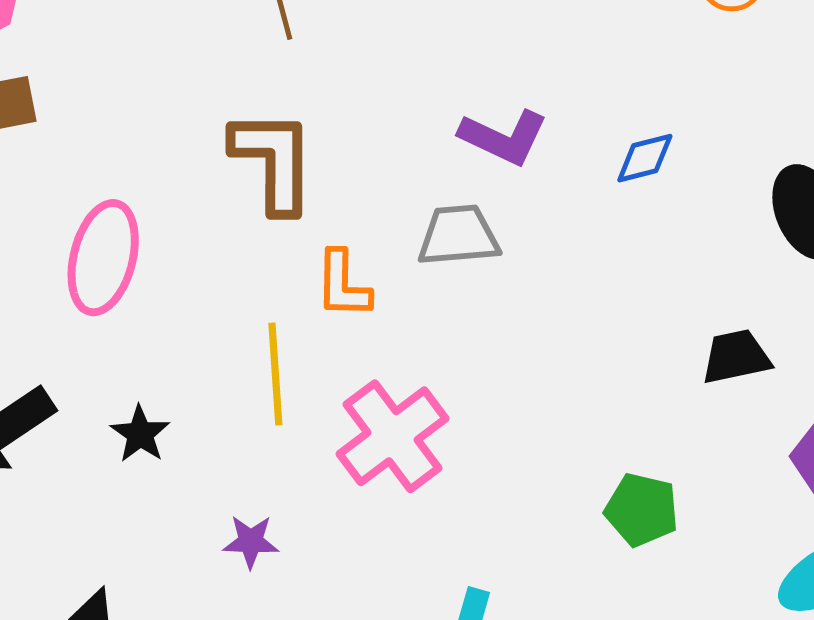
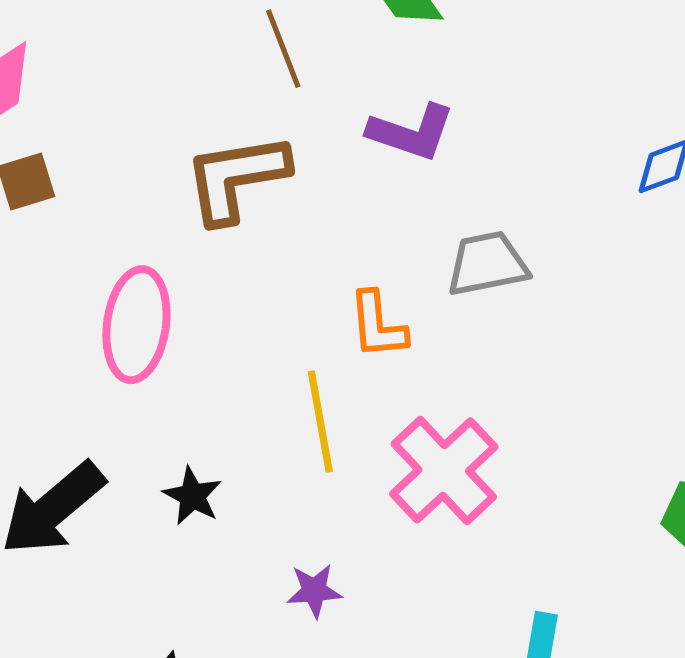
purple L-shape: (504, 137) -> (411, 132), moved
brown L-shape: (273, 161) -> (236, 178), moved, turned -93

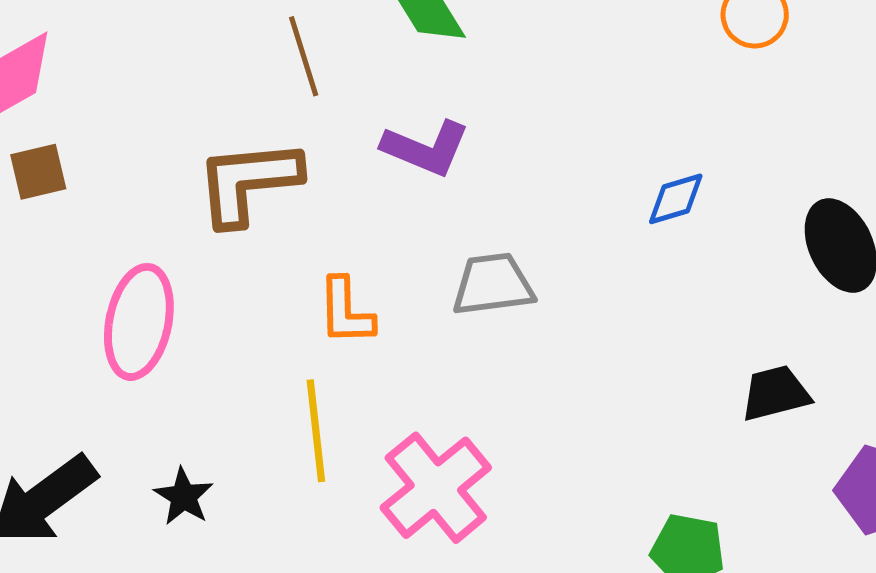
orange L-shape: (378, 325) -> (346, 311), moved

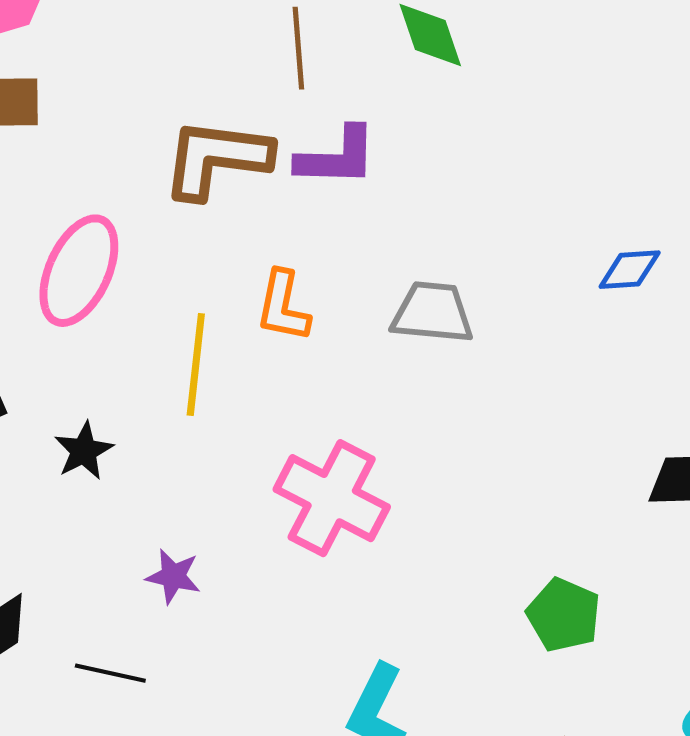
purple L-shape: (426, 148) -> (337, 157), moved, turned -34
yellow line: (316, 431) -> (196, 365), moved
pink cross: (436, 488) -> (332, 498), turned -36

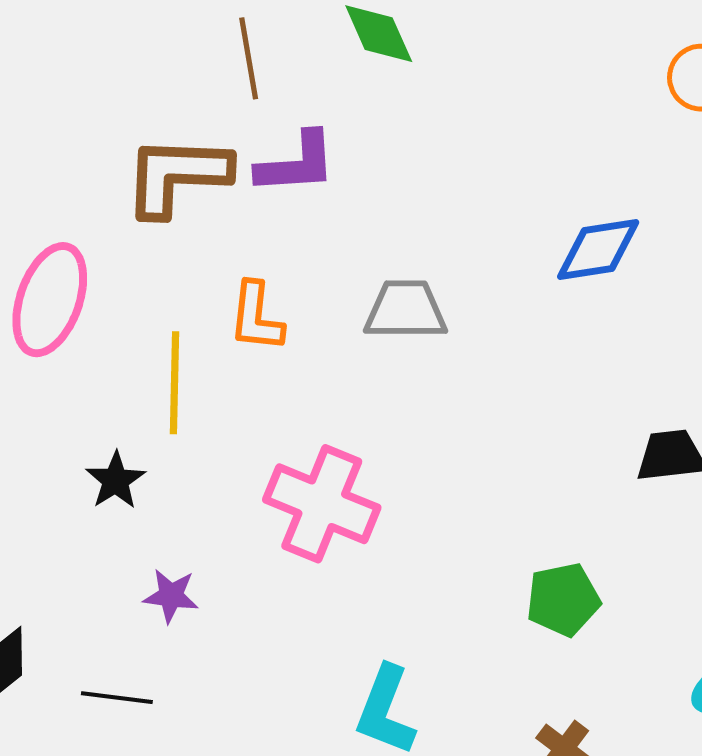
blue diamond: (630, 270) -> (598, 250), size x1.4
black star: (84, 451) -> (116, 480), moved
green pentagon: (564, 615) -> (563, 599), turned -30

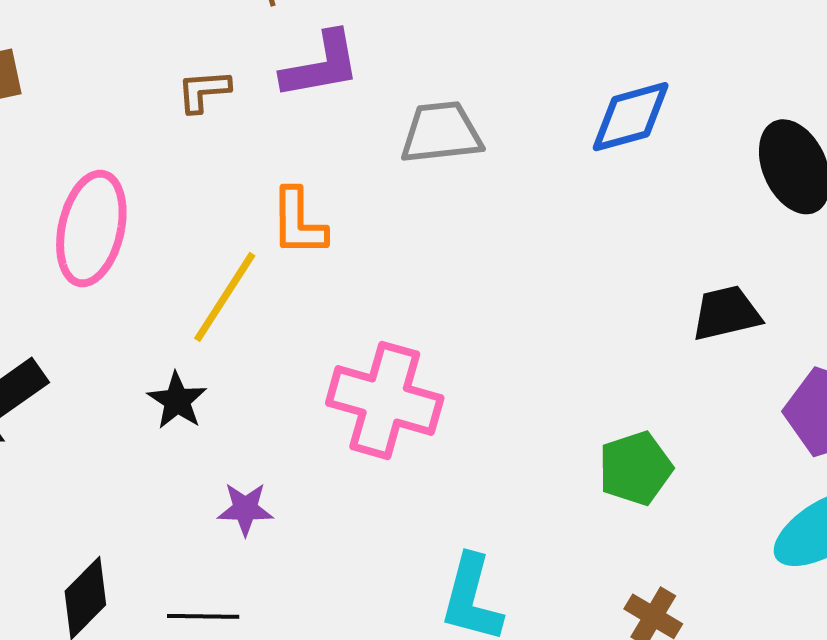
brown L-shape: (177, 176) -> (204, 91), size x0.5
gray trapezoid: (406, 310) -> (441, 133), moved
yellow line: (175, 383) -> (225, 297), turned 38

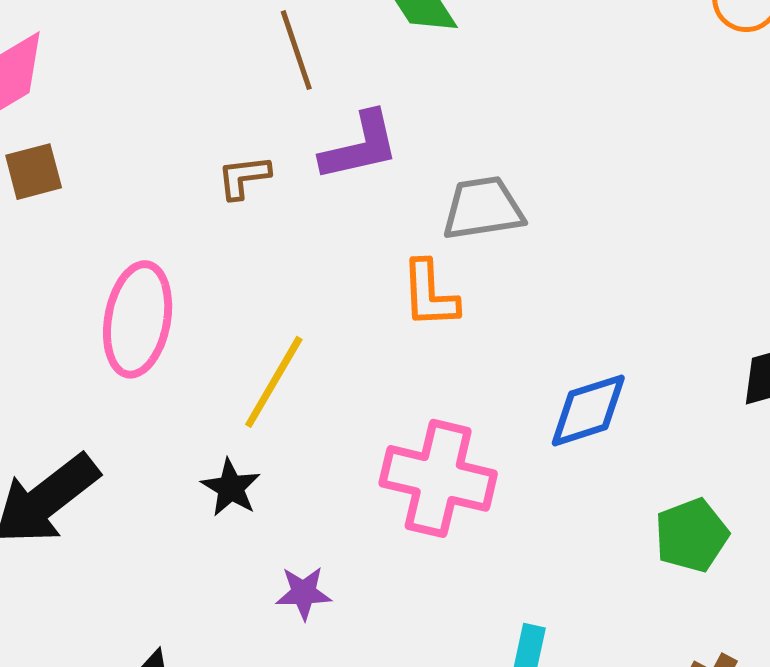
blue diamond: (631, 117) -> (588, 410), moved
orange L-shape: (298, 222) -> (430, 294), moved

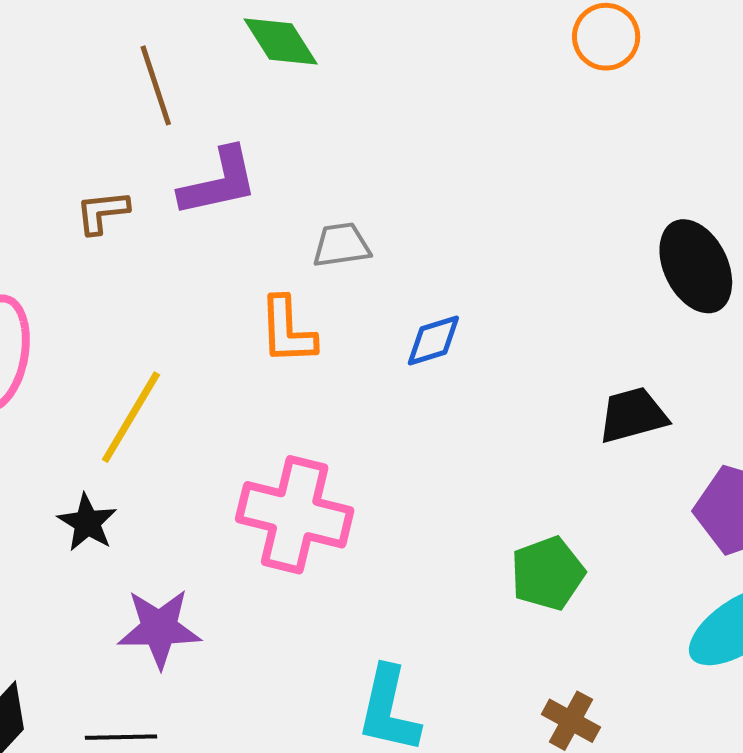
gray trapezoid: (483, 208) -> (341, 245), size x0.7
blue diamond: (588, 410) -> (433, 341), moved, size x0.7
purple star: (304, 593) -> (159, 628), size x1.5

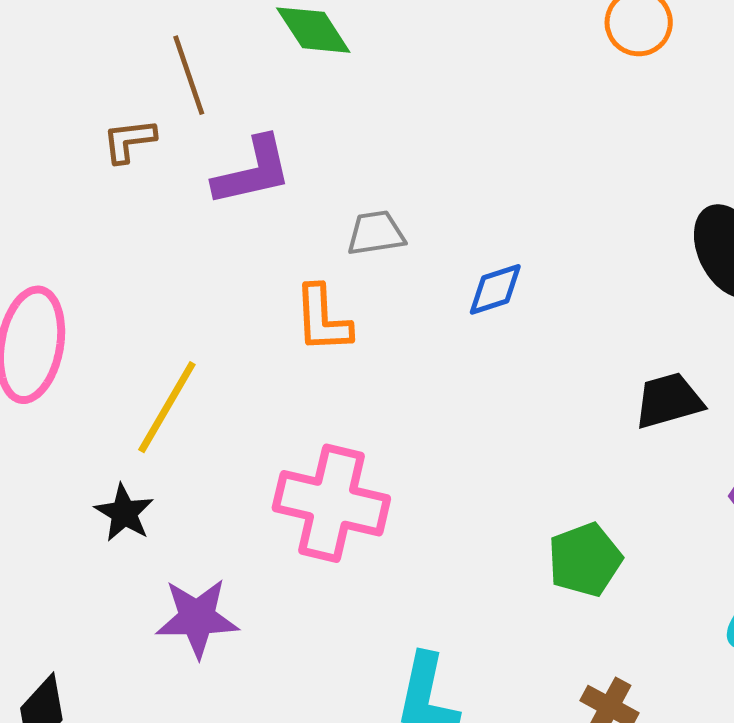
brown L-shape: (102, 212) -> (129, 141), moved
blue diamond: (433, 341) -> (495, 289), moved

